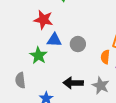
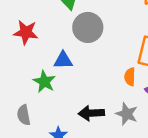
red star: (43, 20) -> (26, 32), moved
gray circle: (78, 44) -> (88, 27), moved, size x1.5

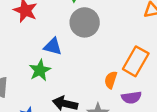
green star: (44, 82) -> (40, 70), moved

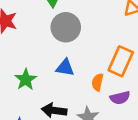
blue triangle: (53, 47) -> (65, 68), moved

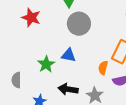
blue triangle: (65, 68) -> (69, 55), moved

